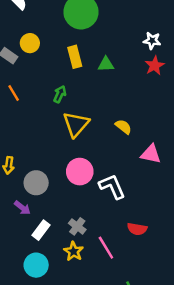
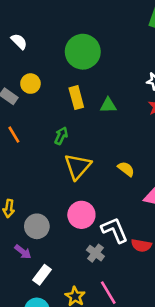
gray cross: (77, 226) -> (95, 253), moved
red semicircle: (137, 229) -> (141, 245), moved

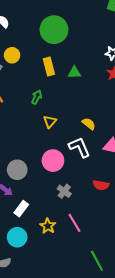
yellow triangle: (78, 166) -> (50, 122), size x0.6
white L-shape: (115, 230) -> (80, 147), moved

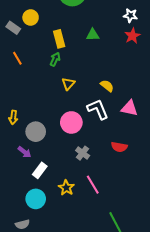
yellow rectangle: (49, 66) -> (59, 39), moved

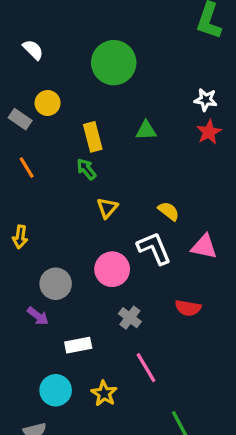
green arrow: (55, 59) -> (86, 169), turned -64
yellow arrow: (13, 117) -> (20, 237), moved
white rectangle: (40, 170) -> (78, 345), moved, turned 42
yellow star: (66, 188) -> (104, 393), moved

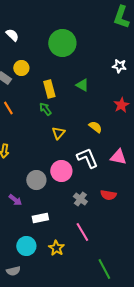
green triangle: (146, 130) -> (82, 85), turned 32
red star: (209, 132) -> (121, 105), moved
yellow semicircle: (169, 211) -> (95, 127), moved
gray circle: (56, 284) -> (36, 180), moved
gray cross: (130, 318) -> (80, 199), moved

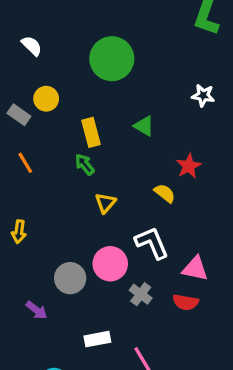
red star: (121, 105) -> (189, 166), moved
pink triangle: (118, 157) -> (195, 269), moved
gray cross: (80, 199) -> (141, 294), moved
white rectangle: (40, 218) -> (97, 339), moved

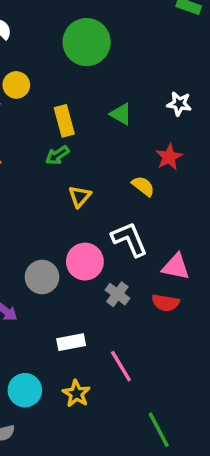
white star: (203, 96) -> (179, 104), moved
green arrow: (85, 164) -> (57, 155), turned -85

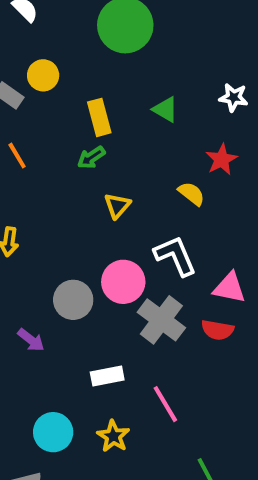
gray cross: (117, 294) -> (161, 320), size x1.6

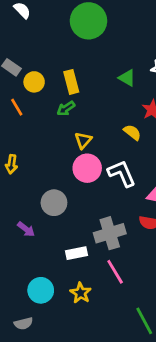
yellow circle: (43, 75) -> (34, 82), moved
green triangle: (165, 109) -> (127, 78), moved
pink circle: (123, 282) -> (87, 168), moved
gray cross: (161, 320) -> (110, 233), moved, turned 36

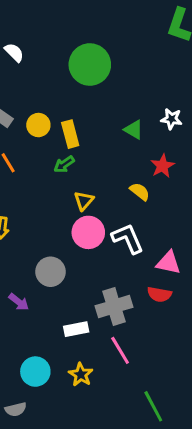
yellow circle: (34, 82) -> (38, 125), moved

